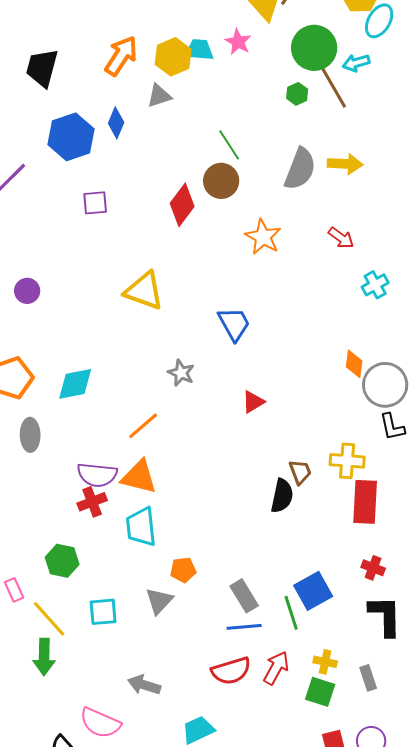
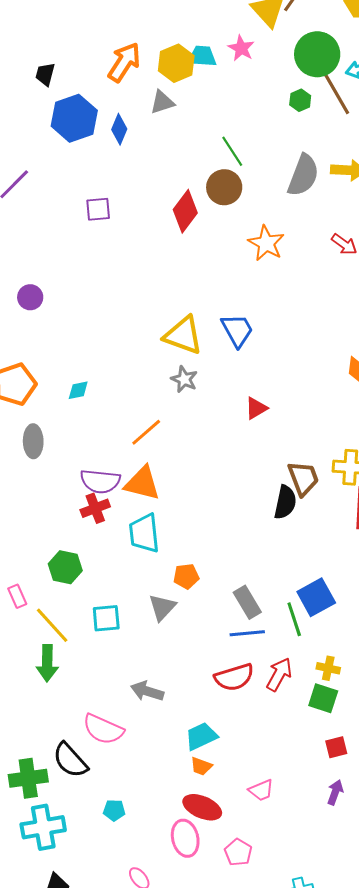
black trapezoid: (42, 68) -> (45, 74), size x0.6
blue hexagon: (71, 137) -> (74, 118), moved
yellow triangle: (144, 291) -> (183, 335), moved
cyan diamond: (75, 384) -> (78, 390), size x0.6
brown trapezoid: (300, 472) -> (303, 478), size x1.4

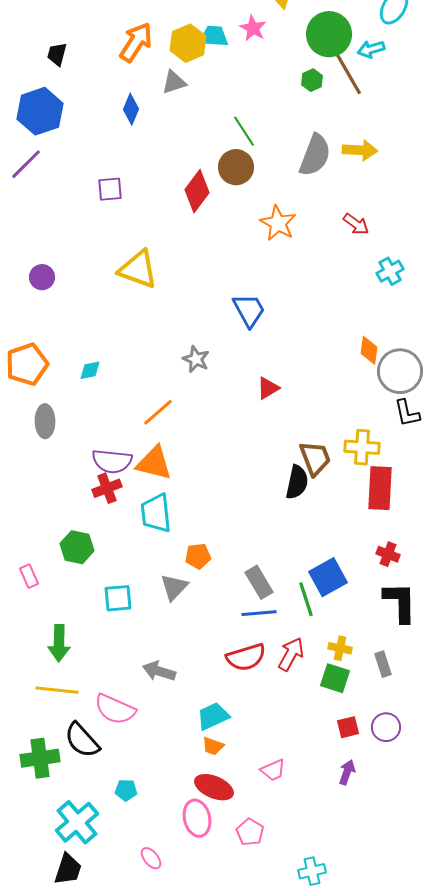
blue hexagon: (74, 118) -> (40, 111), moved
yellow triangle: (183, 335) -> (138, 269), moved
yellow line: (52, 625) -> (57, 690), moved, turned -42
cyan cross: (43, 827) -> (77, 822), moved, turned -30

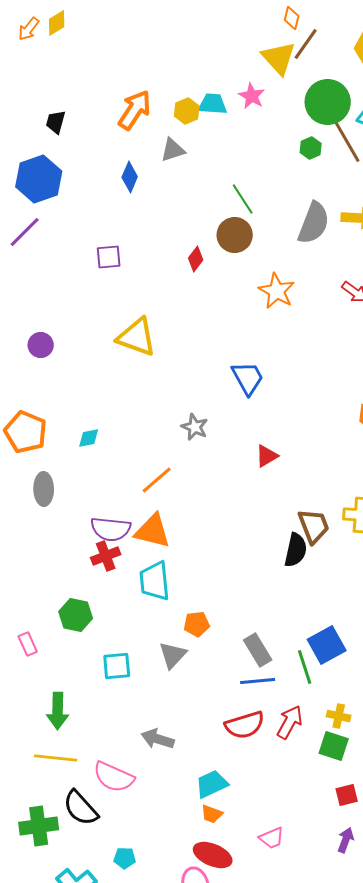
yellow hexagon: (188, 43) -> (187, 111), size x0.7
red diamond: (197, 191) -> (196, 259), size x0.6
orange pentagon: (27, 364) -> (26, 432), turned -30

